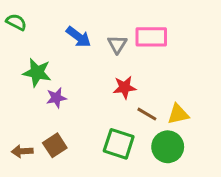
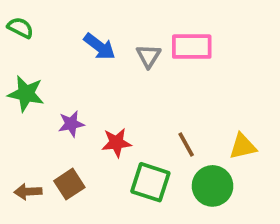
green star: (37, 73) -> (26, 94), moved
red star: (125, 87) -> (116, 143), moved
brown line: (147, 114) -> (186, 144), turned 30
yellow triangle: (178, 114) -> (243, 146), moved

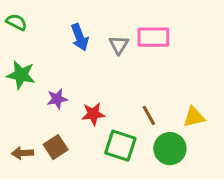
blue arrow: (100, 47) -> (80, 37), turned 32

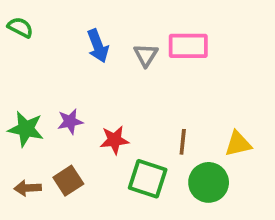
green star: (21, 75) -> (26, 129), moved
brown line: (149, 115) -> (183, 142), turned 35

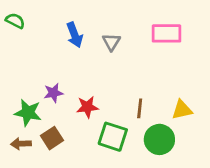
pink rectangle: (188, 46) -> (166, 33), moved
green star: (26, 129) -> (28, 113), moved

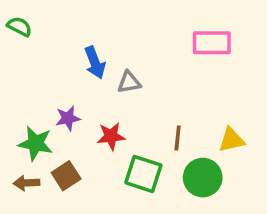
blue arrow: (75, 35) -> (95, 63), moved
gray triangle: (111, 42) -> (129, 82), moved, turned 48

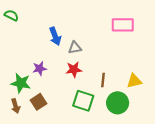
red star: (111, 136) -> (74, 70), moved
brown arrow: (27, 183) -> (16, 106), turned -104

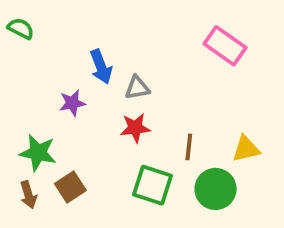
pink rectangle: (123, 25) -> (225, 46), turned 35
purple star: (39, 69) -> (72, 103), moved

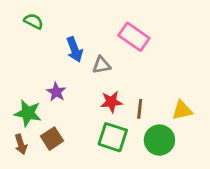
green semicircle: (21, 29) -> (34, 21), moved
pink rectangle: (225, 46) -> (134, 37), moved
purple star: (72, 103) -> (56, 92), moved, turned -30
red star: (135, 128) -> (111, 102), moved

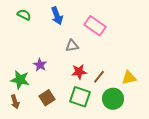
blue arrow: (75, 49) -> (57, 16), moved
brown line: (140, 109) -> (99, 77), turned 32
brown square: (52, 139) -> (47, 98), moved

